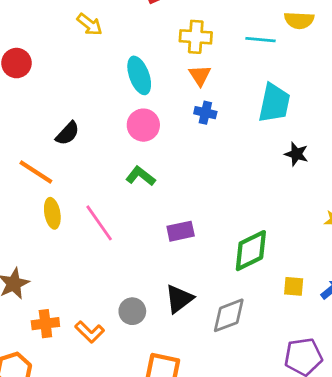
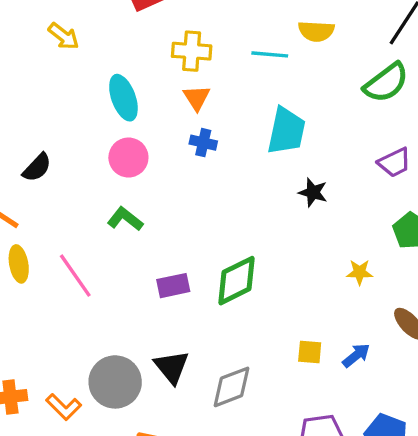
green diamond: (251, 251) -> (236, 281), moved
black triangle: (179, 299) -> (172, 367), turned -32
gray circle: (132, 311) -> (115, 382), size x1.6

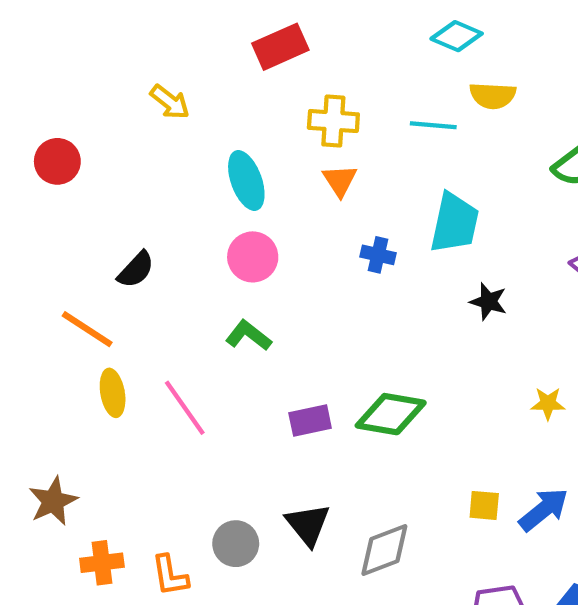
blue cross: (203, 143) -> (378, 255), moved
green diamond: (236, 281) -> (391, 414), turned 36
blue arrow: (356, 355) -> (544, 510), size x1.4
gray circle: (115, 382) -> (236, 544), size x0.7
orange L-shape: (64, 407) -> (170, 575), turned 36

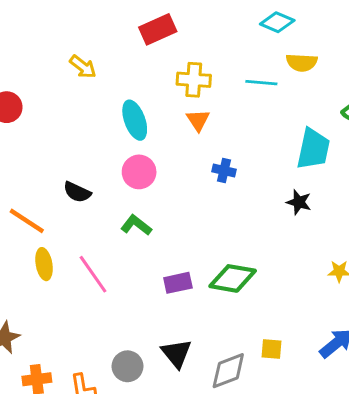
cyan trapezoid: (454, 223) -> (313, 149), moved
black semicircle: (136, 270) -> (77, 192), moved, turned 72
yellow square: (484, 505) -> (271, 349), moved

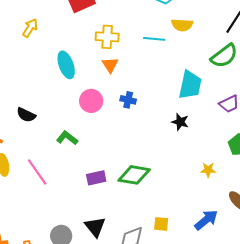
yellow arrow: (83, 67) -> (30, 28), turned -96
pink circle: (139, 172) -> (91, 101), moved

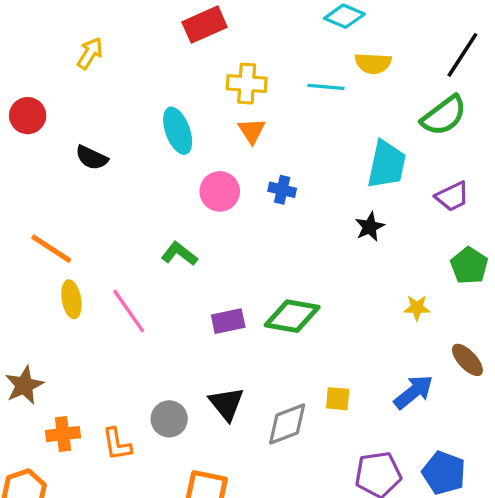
yellow arrow: (30, 28) -> (90, 53), moved
black semicircle: (26, 115) -> (92, 158), moved
black star: (180, 122) -> (370, 227), turned 30

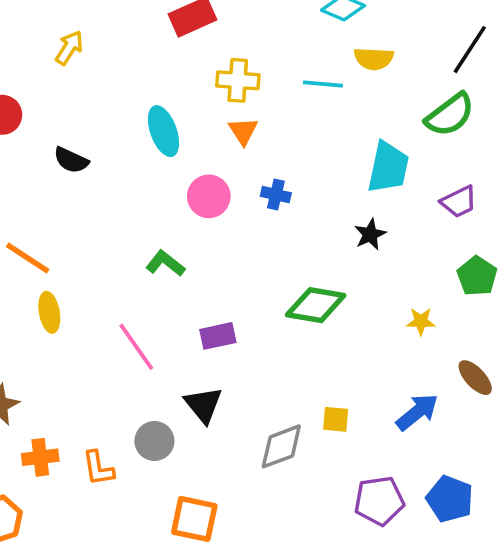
pink line: (129, 311) -> (136, 347), moved
green diamond: (292, 316) -> (316, 305), moved
black triangle: (226, 404) -> (203, 405), moved

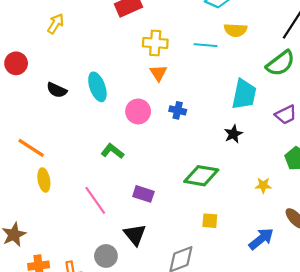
cyan ellipse: (163, 131) -> (97, 87), moved
purple rectangle: (218, 336) -> (143, 194), turned 30
yellow square: (336, 419) -> (210, 221), moved

